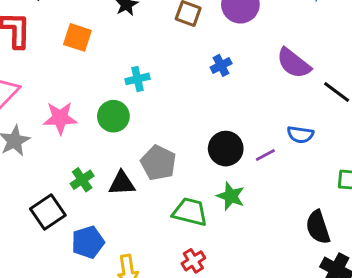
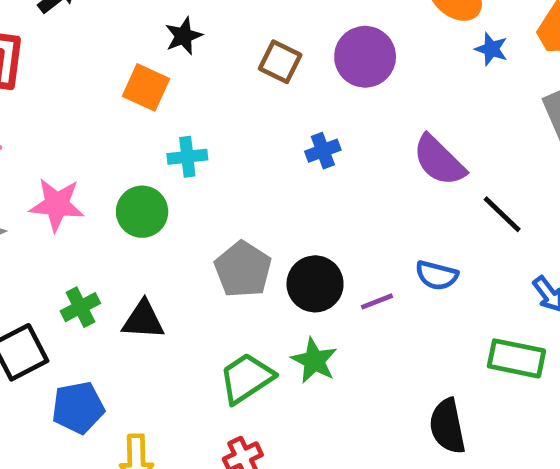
orange square: (77, 37) -> (146, 87), moved
gray pentagon: (158, 163) -> (243, 269), moved
green trapezoid: (190, 212) -> (246, 378), turned -54

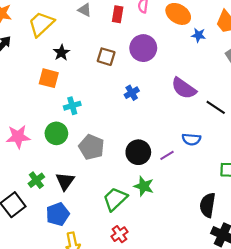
gray pentagon: (243, 269) -> (92, 147), moved
black triangle: (143, 320) -> (65, 181), turned -48
blue pentagon: (78, 408) -> (58, 214), moved
black semicircle: (447, 426) -> (208, 205), turned 30

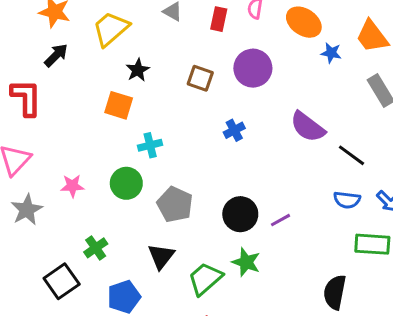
pink star: (18, 137) -> (72, 186), size x0.7
blue semicircle: (191, 139) -> (347, 200), moved
black triangle: (65, 181) -> (161, 256), moved

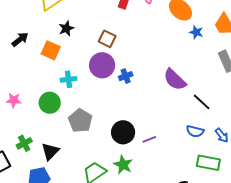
black arrow: (56, 55) -> (20, 39), moved
purple circle: (253, 68) -> (102, 65), moved
black triangle: (161, 256) -> (50, 151), moved

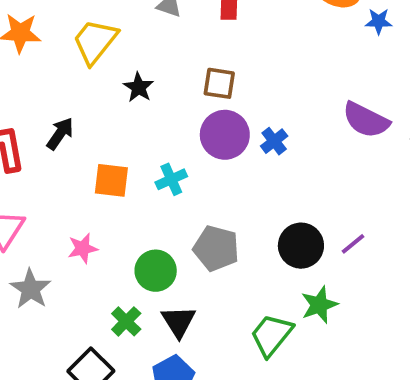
orange square: (51, 50) -> (111, 180), moved
green circle: (50, 103) -> (156, 271), moved
green star: (123, 165) -> (319, 305), turned -30

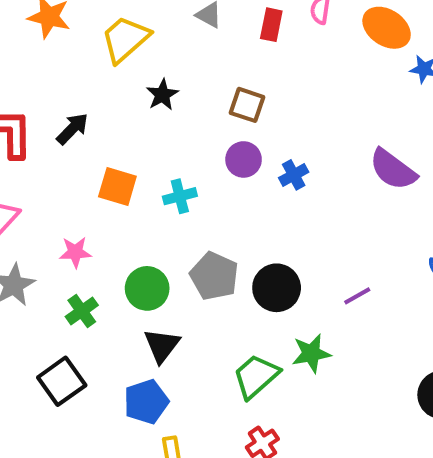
purple circle: (225, 135) -> (244, 159), size x0.7
black circle: (301, 246) -> (277, 288), moved
green cross: (126, 321) -> (82, 311), moved

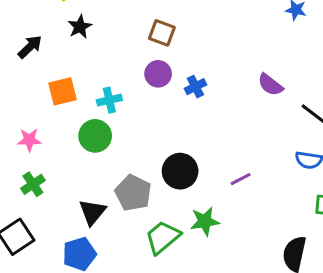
black star: (162, 95) -> (80, 27), moved
purple semicircle: (393, 169) -> (270, 85), size x0.7
orange square: (117, 187) -> (63, 91), turned -32
gray pentagon: (214, 276) -> (133, 193), moved
green circle: (147, 288) -> (95, 136), moved

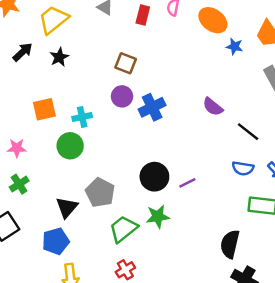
black arrow: (30, 47) -> (23, 52), moved
blue cross: (195, 87) -> (152, 107), size x1.5
black circle: (180, 171) -> (154, 177), moved

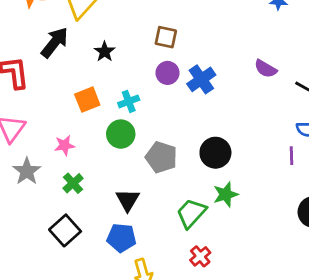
black arrow: (23, 52) -> (55, 42), size x1.4
black star: (59, 57) -> (105, 52), moved
purple line: (187, 183) -> (292, 156), moved, turned -56
gray pentagon: (100, 193) -> (161, 157), moved
blue pentagon: (56, 241) -> (121, 238), turned 30

